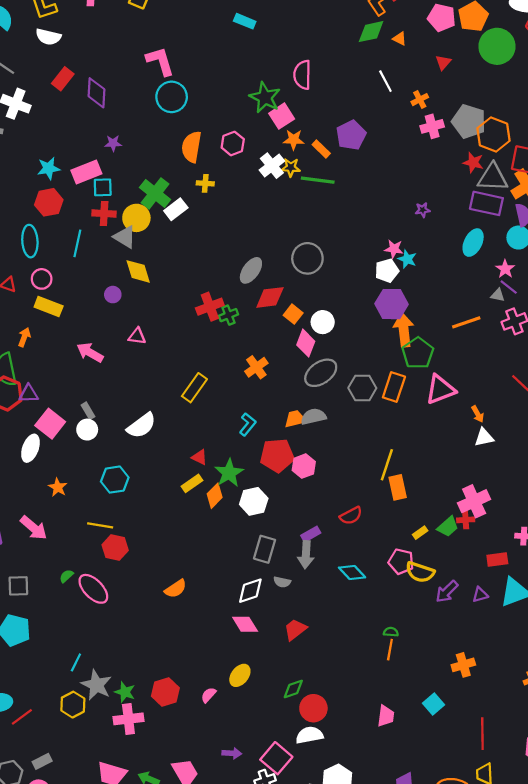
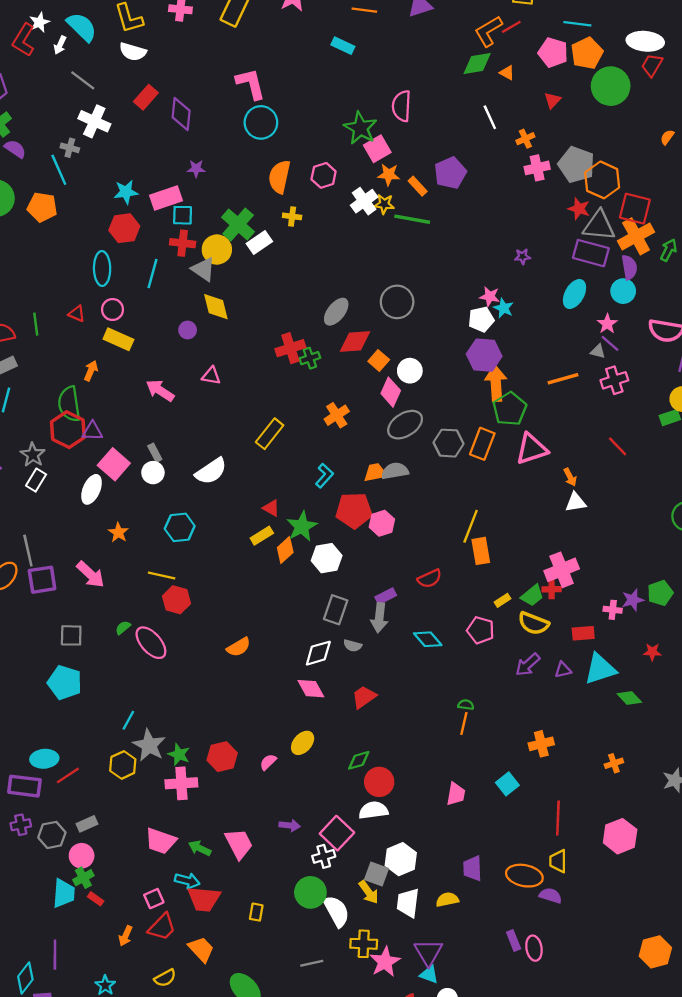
yellow semicircle: (420, 572) -> (533, 623), moved

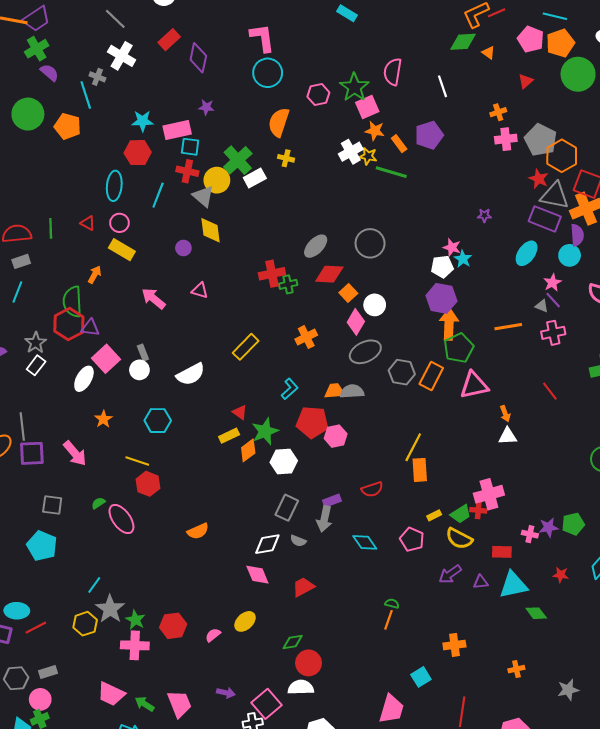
white line: (490, 117) -> (443, 86), moved
pink hexagon: (324, 175) -> (318, 95), moved
pink trapezoid: (456, 794) -> (391, 709), moved, size x1.4

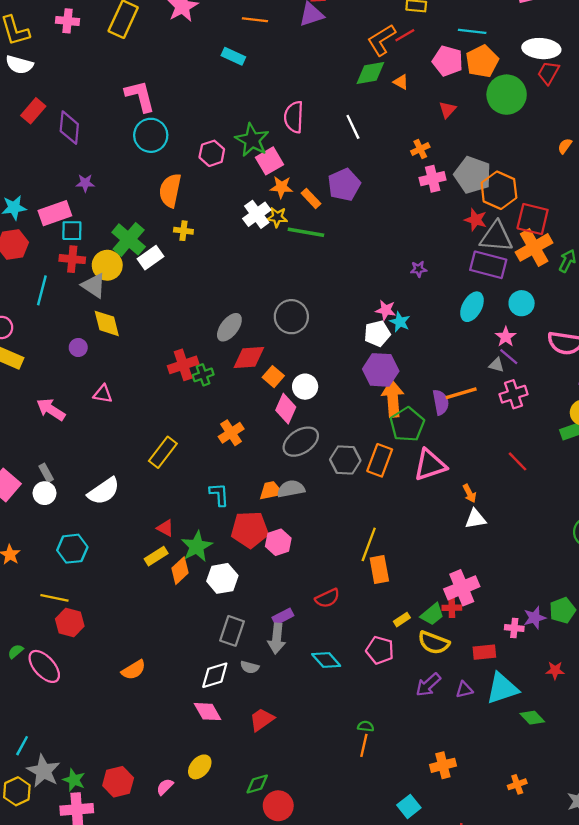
purple semicircle: (577, 235) -> (441, 402), moved
cyan L-shape: (290, 389) -> (219, 494), turned -45

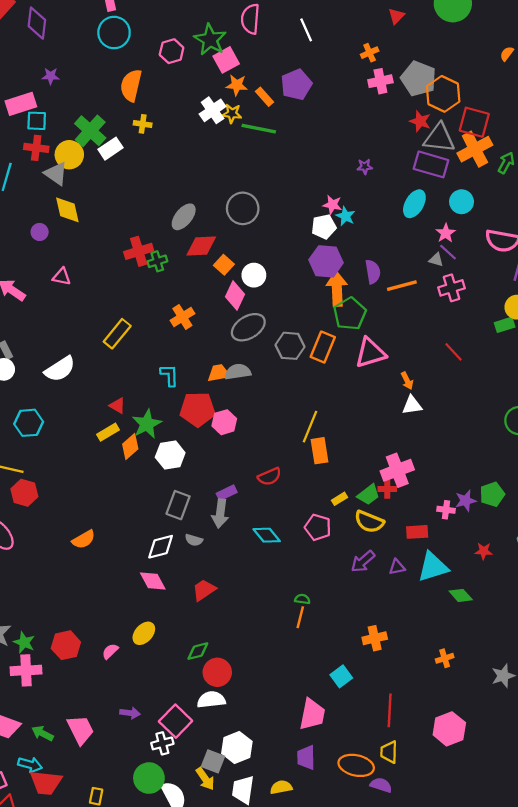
purple semicircle: (441, 402) -> (373, 272), moved

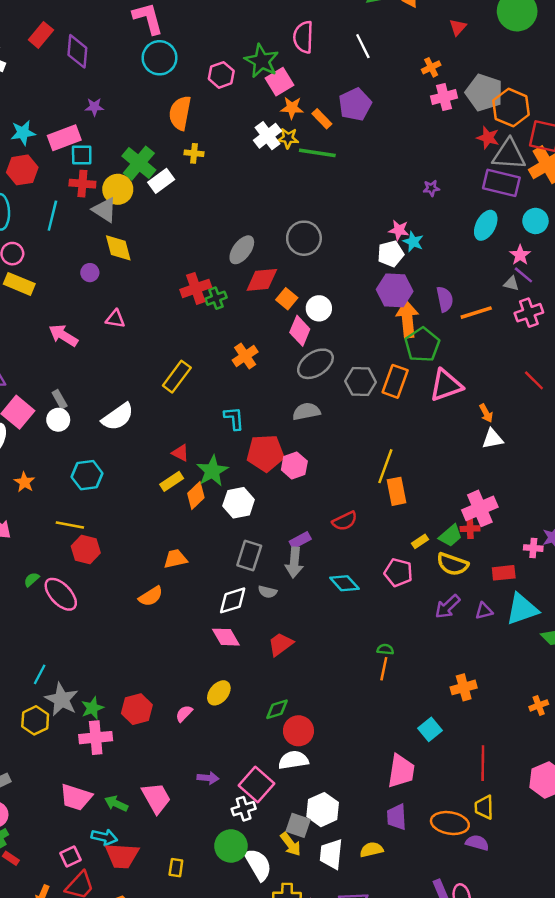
orange trapezoid: (219, 373) -> (175, 559), moved
green star: (24, 642) -> (92, 708), turned 30

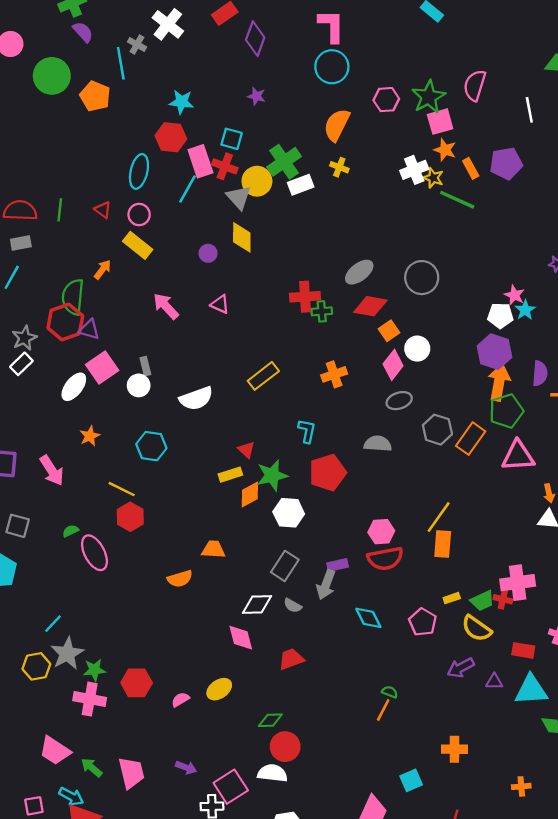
pink rectangle: (64, 138) -> (200, 161), moved, turned 76
gray ellipse: (315, 364) -> (399, 401), size x0.7
red pentagon: (265, 453) -> (328, 473), turned -30
pink hexagon: (294, 465) -> (381, 532), moved
red semicircle: (345, 521) -> (385, 559), size x1.4

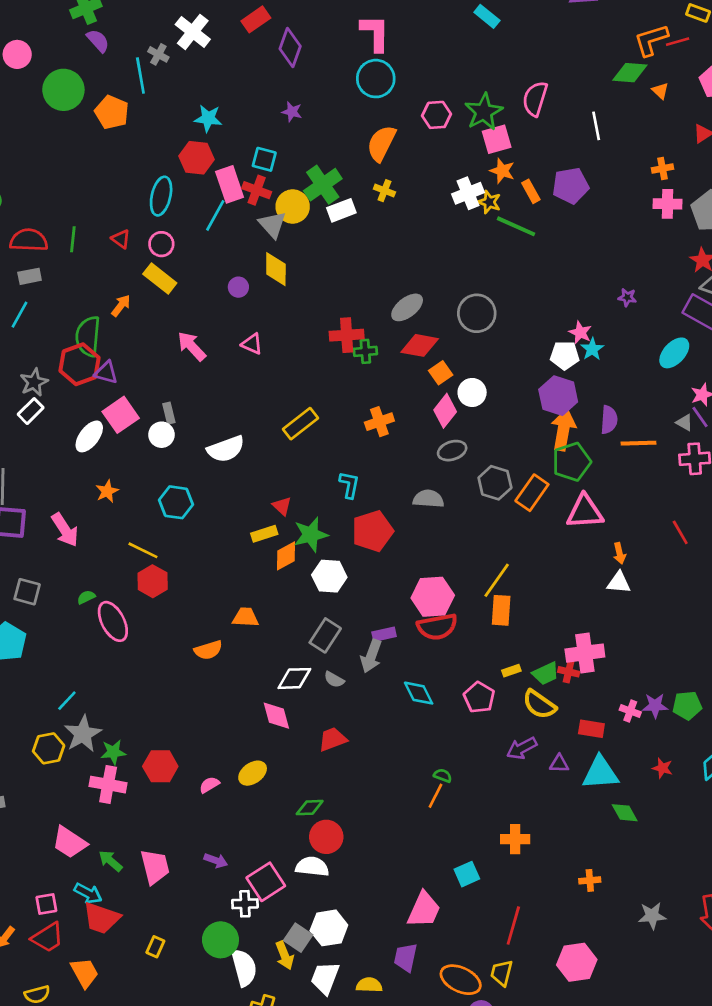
pink hexagon: (381, 532) -> (433, 597), size x1.4

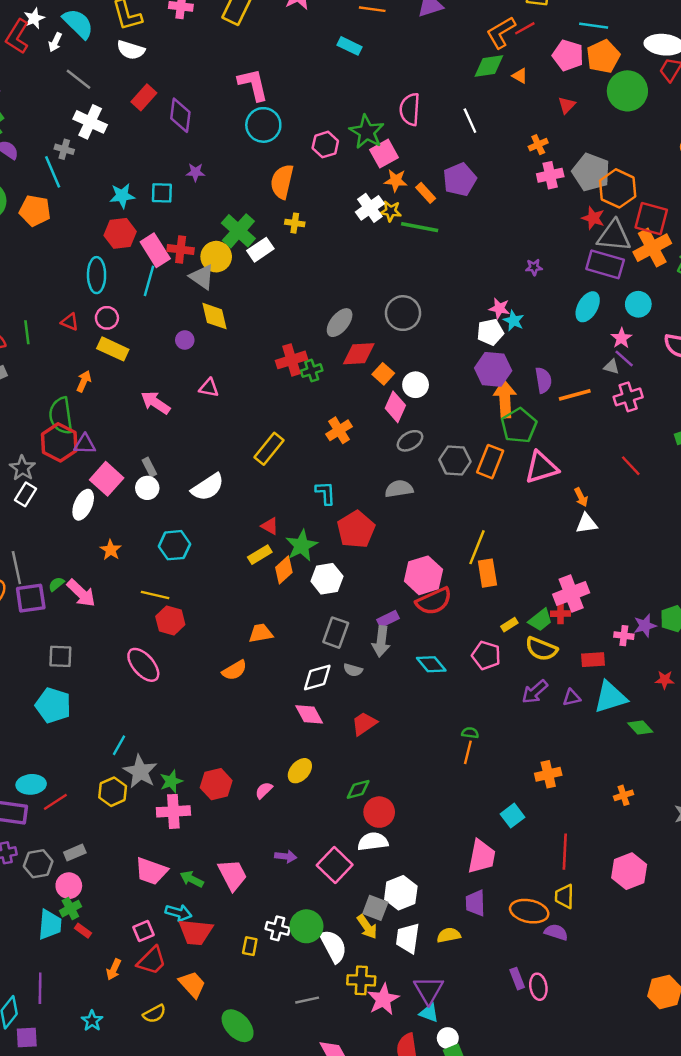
cyan square: (264, 159) -> (162, 193), moved
green semicircle: (86, 597) -> (56, 584), moved
white cross: (245, 904) -> (278, 928), moved, turned 30

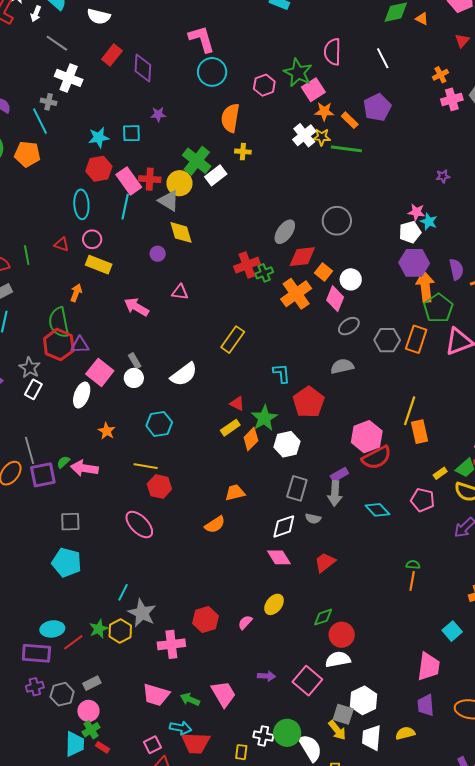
orange cross: (339, 430) -> (296, 294), moved, size x1.4
pink arrow: (81, 593) -> (84, 468), turned 148
green star: (171, 781) -> (99, 629), moved

